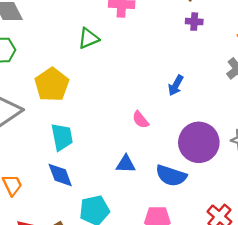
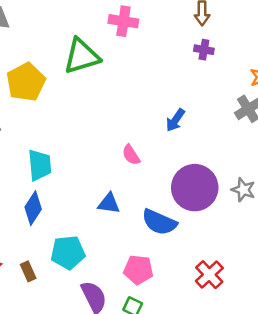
green triangle: (88, 38) -> (82, 56), size x1.5
yellow pentagon: (52, 85) -> (26, 82), moved
blue diamond: (60, 175) -> (33, 208), turned 48

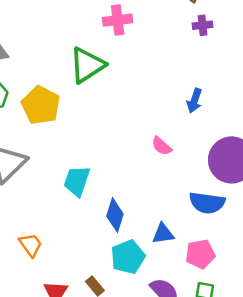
cyan trapezoid: (40, 165) -> (77, 181), turned -140
blue triangle: (109, 204) -> (163, 234), moved
blue diamond: (33, 208) -> (115, 215), moved

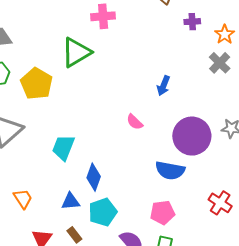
purple cross: (202, 25) -> (192, 22), moved
blue triangle: (163, 234) -> (71, 201), moved

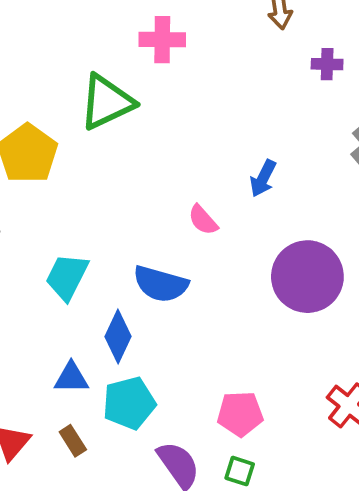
pink semicircle: (135, 122) -> (203, 220), moved
blue semicircle: (170, 170) -> (161, 284), moved

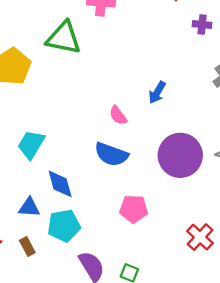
green triangle: (107, 102) -> (64, 38), turned 33
blue semicircle: (161, 284) -> (111, 154), moved
blue diamond: (118, 337) -> (60, 184), turned -44
pink pentagon: (240, 414) -> (134, 209), moved

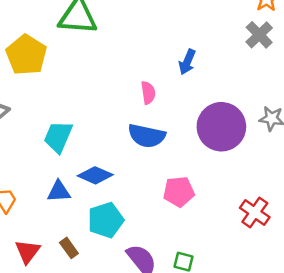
pink semicircle: (118, 115) -> (148, 93), turned -144
blue diamond: (60, 184) -> (95, 175), turned -44
blue triangle: (29, 207) -> (59, 191), moved

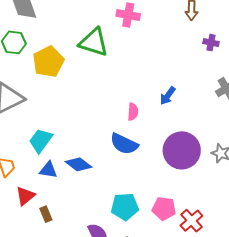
cyan trapezoid: (58, 137) -> (41, 140), moved
pink pentagon: (179, 192) -> (164, 208), moved
cyan pentagon: (106, 220) -> (125, 207), moved
red triangle: (28, 252) -> (25, 196), moved

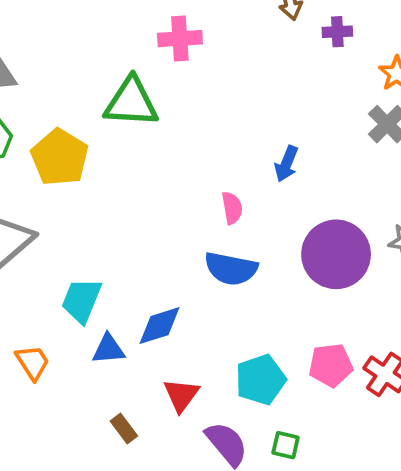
purple cross: (211, 43) -> (337, 32), moved
blue diamond: (79, 164) -> (159, 326), turned -40
red triangle: (25, 196) -> (181, 395), moved

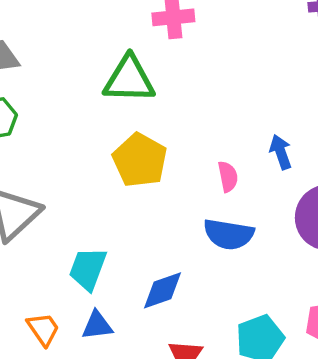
yellow pentagon: (60, 157) -> (140, 160), moved
blue arrow: (286, 164) -> (281, 152), moved, turned 140
blue triangle: (108, 349) -> (97, 325), moved

